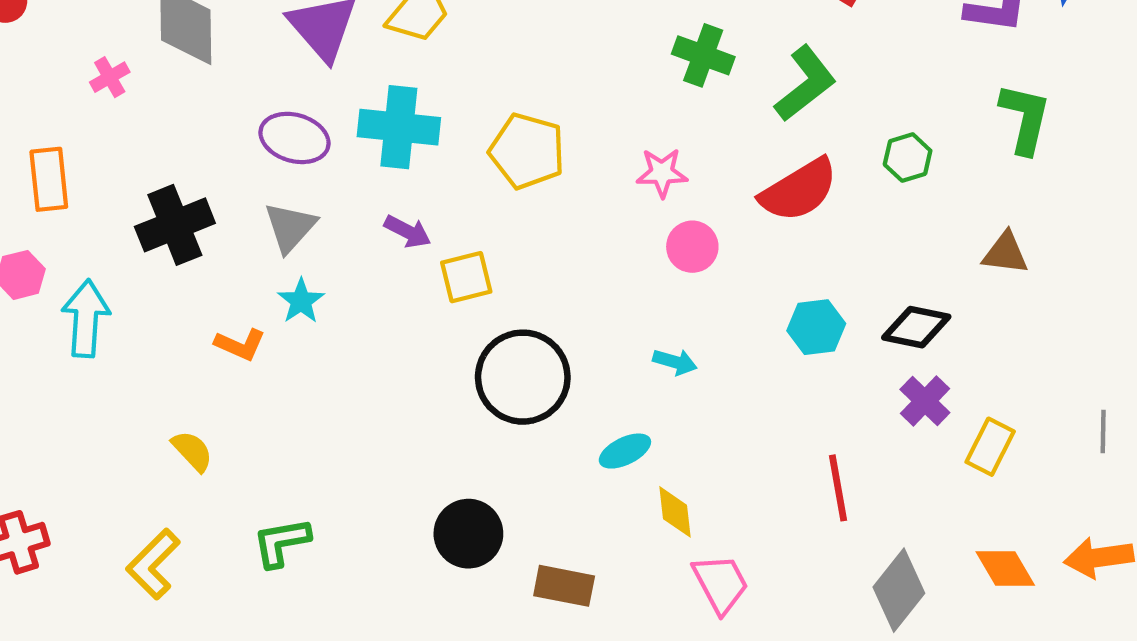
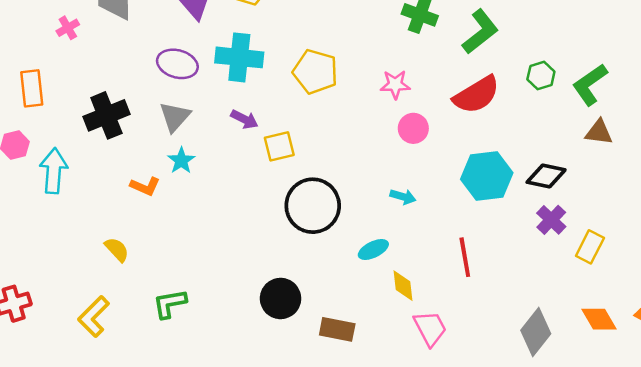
green L-shape: (1025, 118) -> (590, 84), moved, turned -138
cyan hexagon: (816, 327) -> (487, 176), size x1.5
red line: (838, 488) -> (465, 257), moved

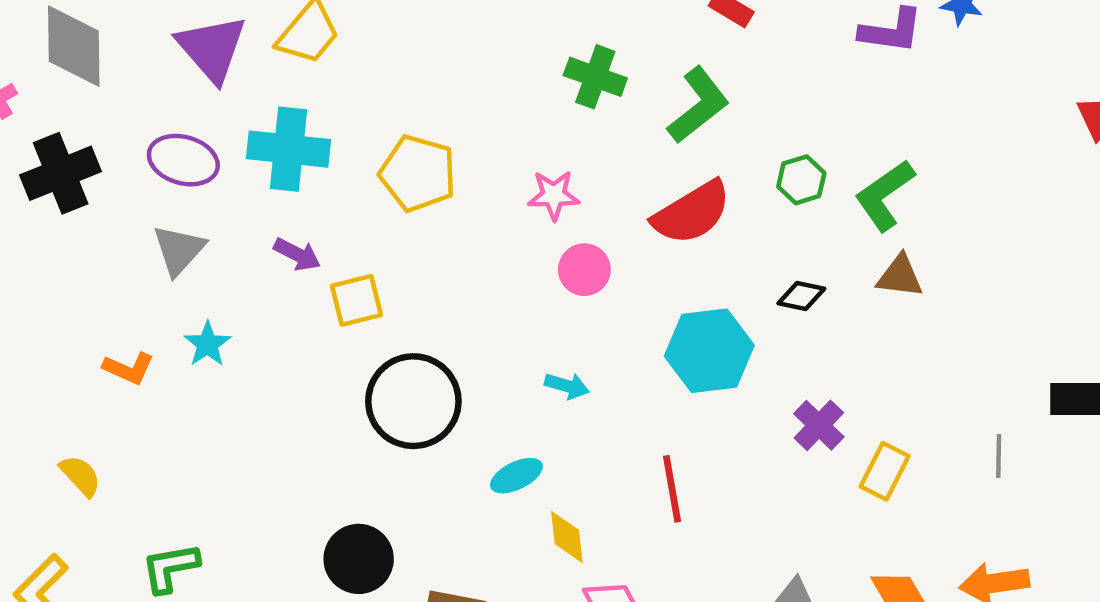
black cross: (106, 115) -> (61, 173), moved
cyan star: (181, 161) -> (207, 344), moved
black diamond: (546, 176) -> (801, 296), moved, size x0.7

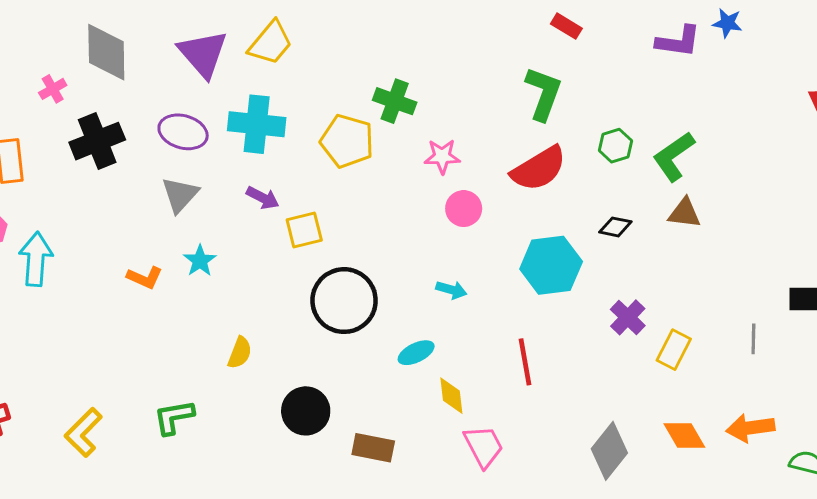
green cross: (595, 77) -> (395, 101), moved
green L-shape: (698, 105) -> (543, 94), turned -32
yellow semicircle: (80, 476) -> (240, 353), moved, turned 64

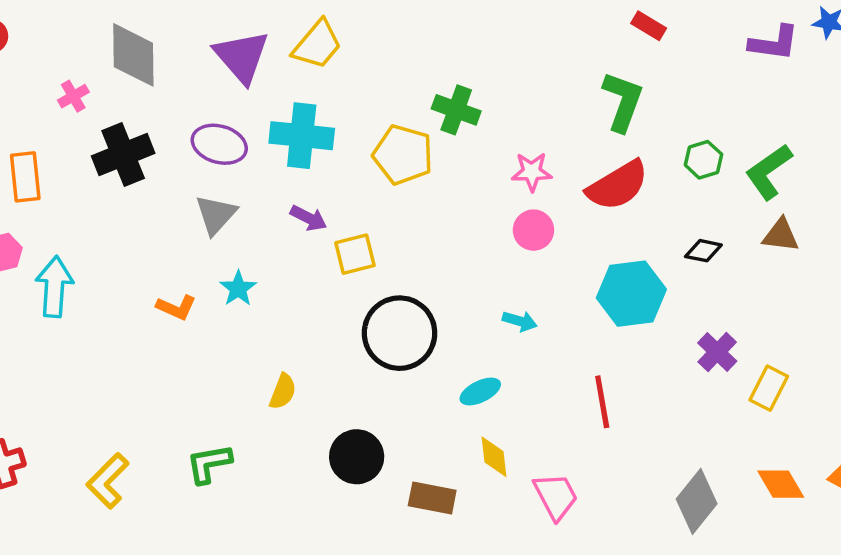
pink star: (442, 156) -> (532, 172), moved
yellow diamond: (451, 396) -> (494, 457), moved

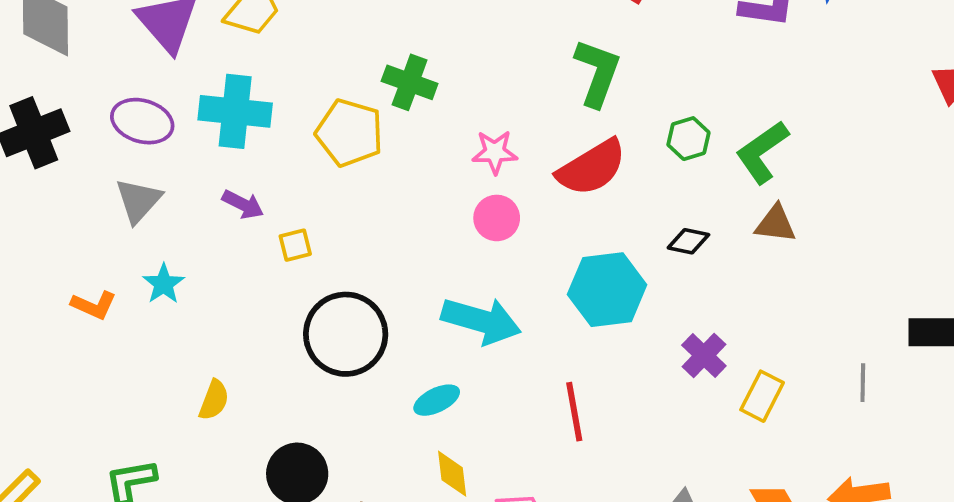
yellow square: (355, 254) -> (295, 245), size x0.7
cyan arrow: (520, 321) -> (481, 321), size x2.0

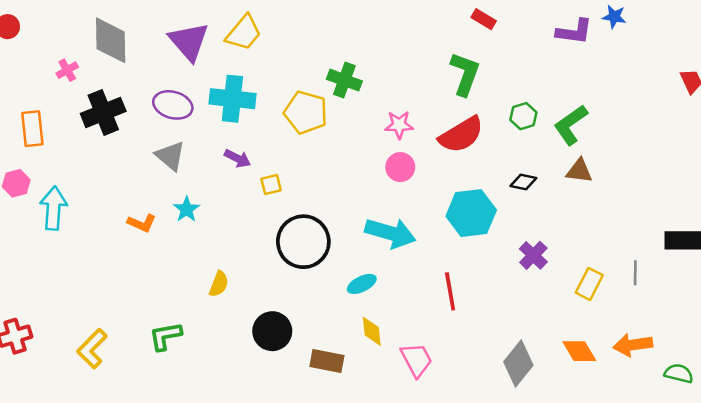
gray triangle: (138, 201) -> (170, 156), turned -32
yellow rectangle: (762, 396) -> (589, 284), moved

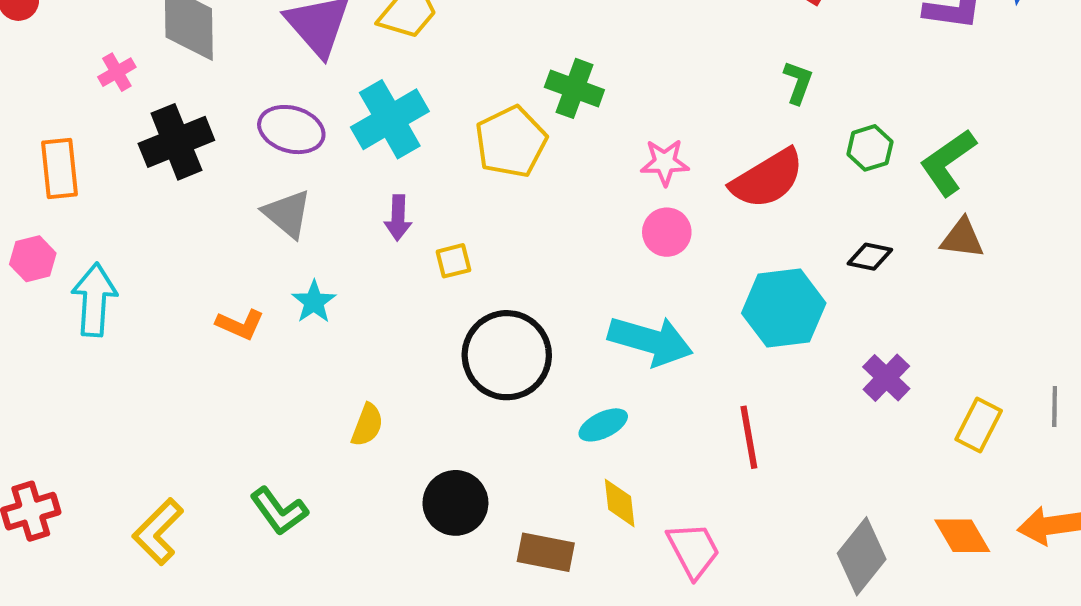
green L-shape: (465, 74) -> (798, 82), moved, size x0.6
cyan cross: (232, 99) -> (390, 119), turned -36
yellow pentagon: (306, 112) -> (511, 142), turned 30
purple arrow: (237, 158) -> (398, 218), turned 65
green L-shape: (165, 336) -> (279, 511), turned -116

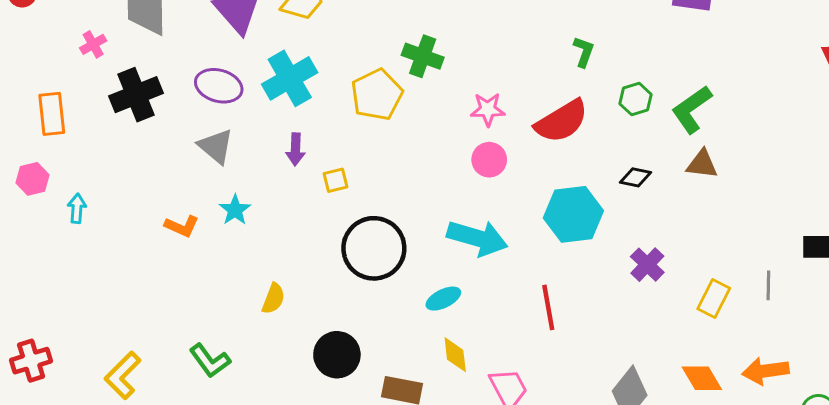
cyan arrow: (94, 300) -> (77, 208), size x0.6

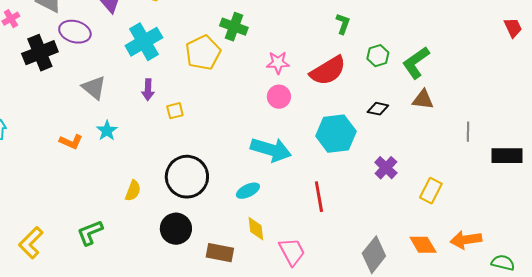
purple ellipse: (219, 86) -> (75, 32), moved
black circle: (374, 248) -> (187, 177), moved
gray line: (768, 285) -> (468, 132), moved
green L-shape: (210, 361) -> (90, 233), turned 104

